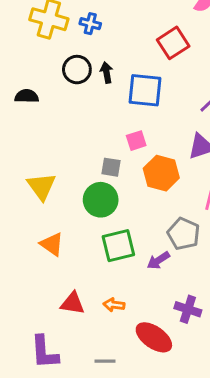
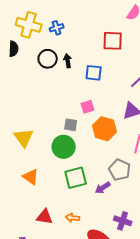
blue cross: (90, 24) -> (57, 28), turned -32
red square: (173, 43) -> (113, 41), turned 35
blue square: (145, 90) -> (94, 73), size x0.7
black semicircle: (27, 96) -> (14, 49), moved, turned 91

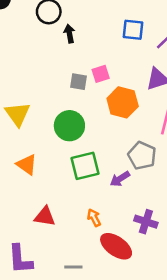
black arrow: (68, 61) -> (69, 34), moved
blue square: (94, 73) -> (133, 30), moved
gray square: (71, 125) -> (79, 82), moved
orange arrow: (73, 218) -> (94, 218), moved, turned 56

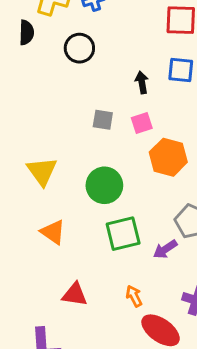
black arrow: (69, 34) -> (142, 82), moved
gray square: (79, 82) -> (103, 120), moved

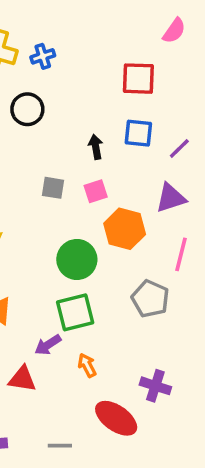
green circle: (104, 185) -> (77, 259), moved
purple arrow: (165, 249) -> (48, 345), moved
orange arrow: (134, 296) -> (87, 365), moved

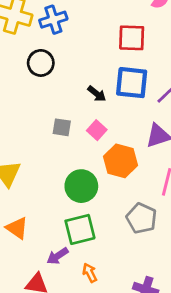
blue cross: (43, 56) -> (53, 20), size x1.4
blue square: (138, 133) -> (132, 83), size x1.4
black arrow: (96, 147) -> (97, 94), turned 138
pink square: (96, 191) -> (97, 130), turned -30

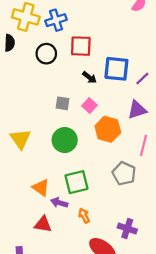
red square: (132, 38) -> (81, 46), moved
green circle: (81, 186) -> (65, 140), moved
orange triangle: (17, 228) -> (41, 188), moved
purple arrow: (58, 256) -> (59, 203), turned 49

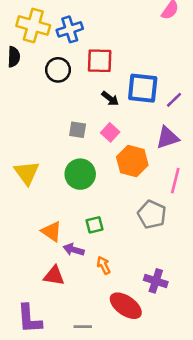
green square: (77, 182) -> (95, 225), size x0.6

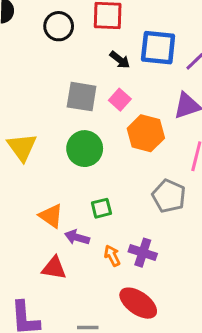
gray square: (78, 130) -> (82, 97), size x1.5
purple cross: (156, 281) -> (143, 253), moved

